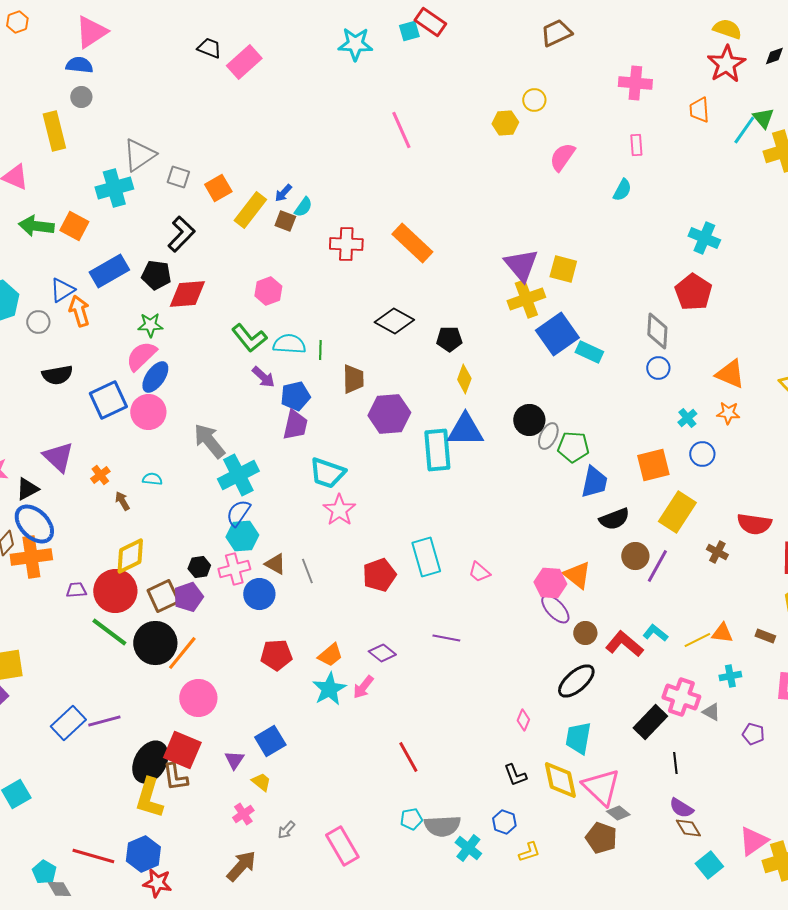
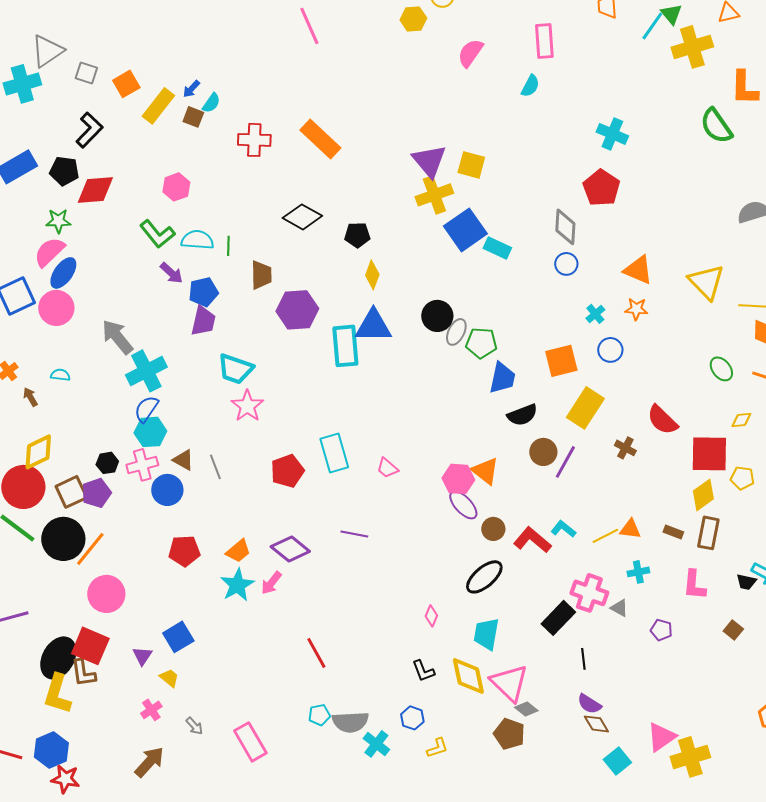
pink rectangle: (636, 145) -> (544, 41), size x1.6
red semicircle: (754, 524) -> (662, 420), turned 36
purple diamond: (382, 653) -> (290, 549), size x1.4
gray arrow: (286, 830) -> (194, 726), turned -84

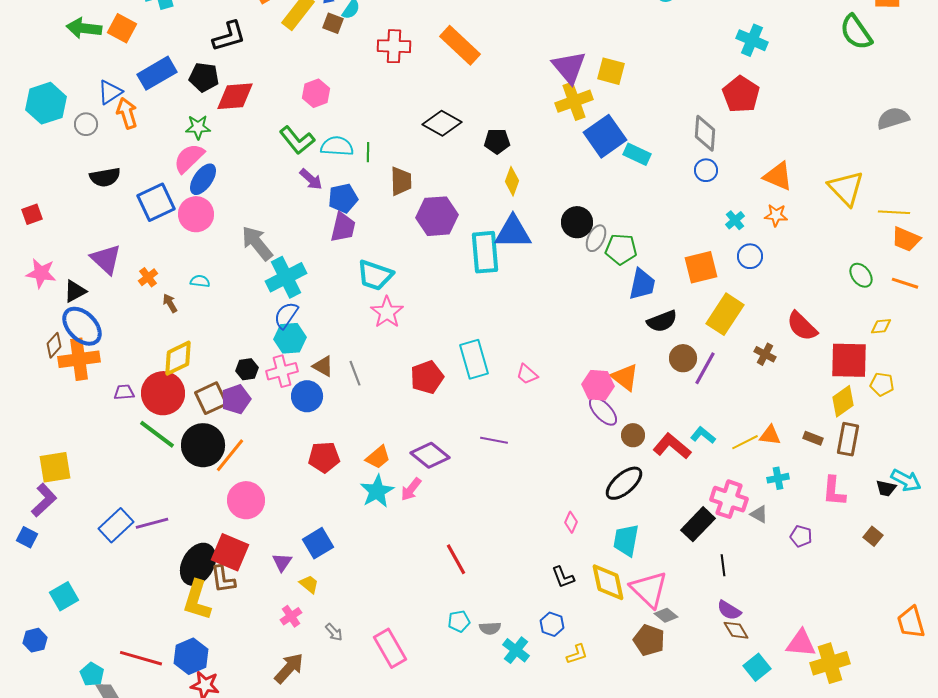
black L-shape: (89, 130) -> (229, 36), turned 30
gray semicircle: (350, 722) -> (490, 628), size x0.6
pink triangle: (661, 737) -> (801, 643), turned 40

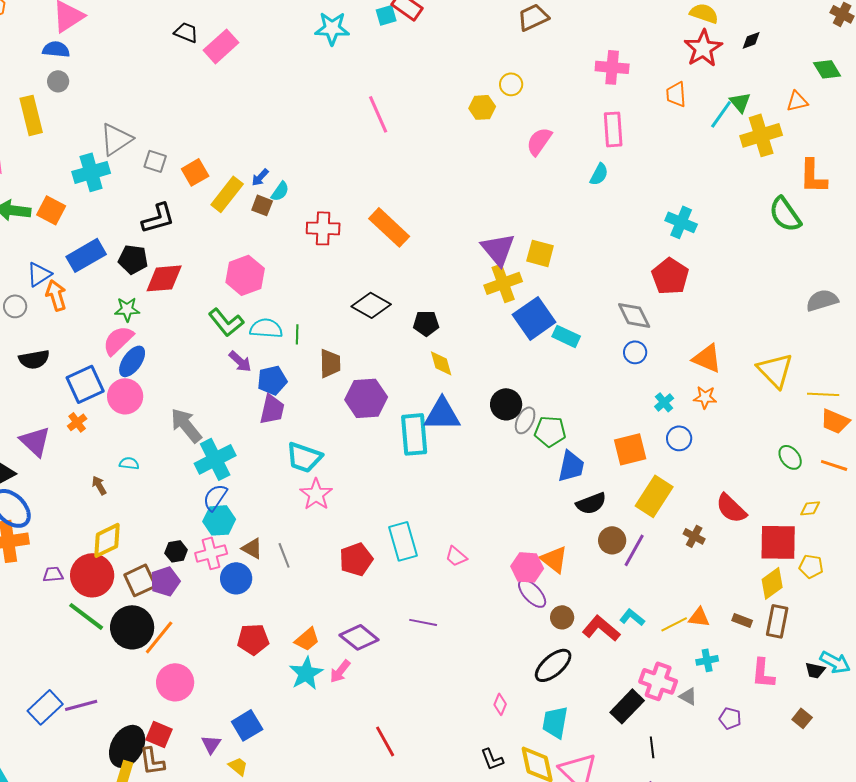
pink hexagon: (316, 93) -> (245, 275), size x1.4
gray diamond: (705, 133) -> (634, 315), turned -30
yellow diamond: (512, 181) -> (441, 363), turned -36
orange cross: (148, 277) -> (77, 422), moved
red square: (230, 552) -> (159, 734), size x0.7

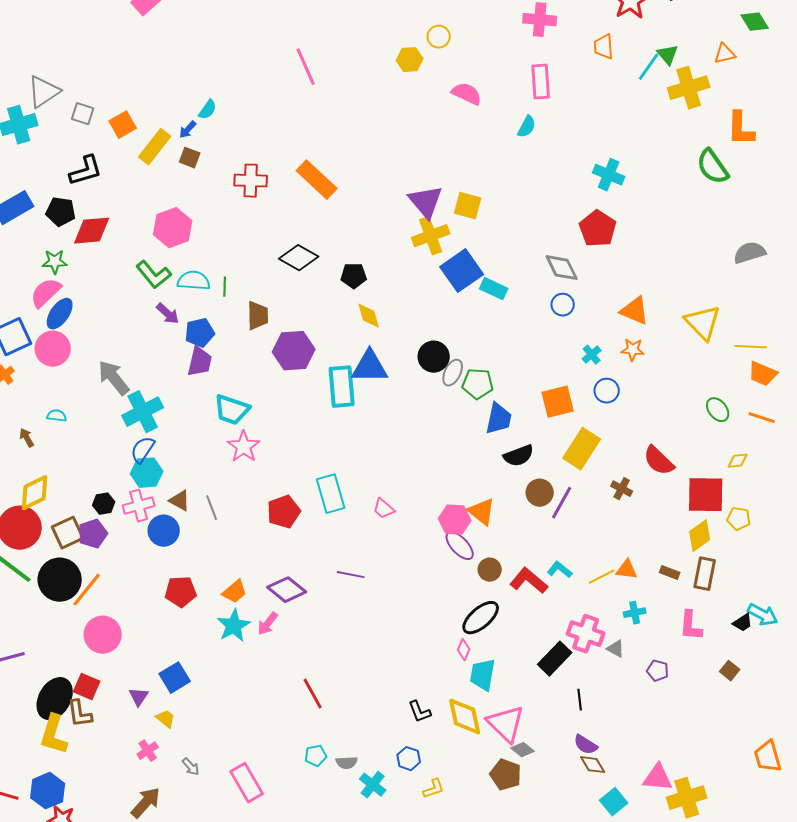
pink semicircle: (539, 141) -> (467, 94), turned 80
cyan semicircle: (280, 191) -> (208, 110), moved
black trapezoid: (815, 670) -> (743, 623), turned -45
pink diamond: (500, 704) -> (464, 650), moved

